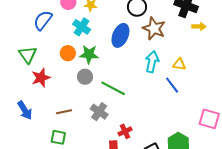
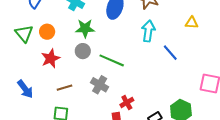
orange circle: (68, 53) -> (47, 32), moved
yellow triangle: (179, 64) -> (192, 23), moved
red star: (41, 78) -> (51, 58), moved

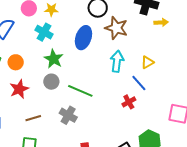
yellow triangle: (192, 23) -> (147, 62), moved, turned -32
green star: (85, 28) -> (54, 59), turned 30
red cross: (127, 102) -> (129, 102), moved

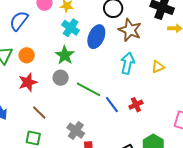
cyan cross: (44, 32) -> (71, 28), moved
blue line: (139, 83) -> (112, 105), moved
gray cross: (68, 115) -> (76, 131), moved
brown line: (33, 118) -> (39, 112), turned 56

